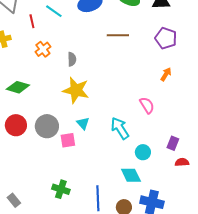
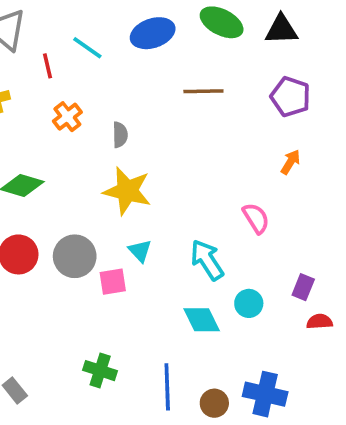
cyan diamond: (131, 175) -> (202, 320), moved

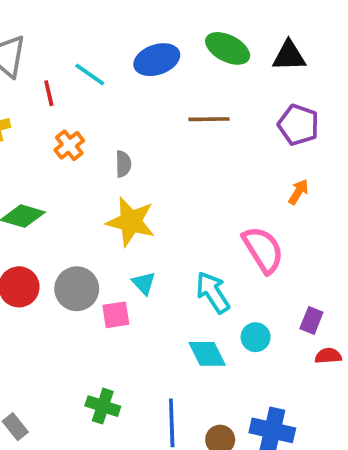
pink semicircle: (256, 218) -> (263, 250), size x1.5

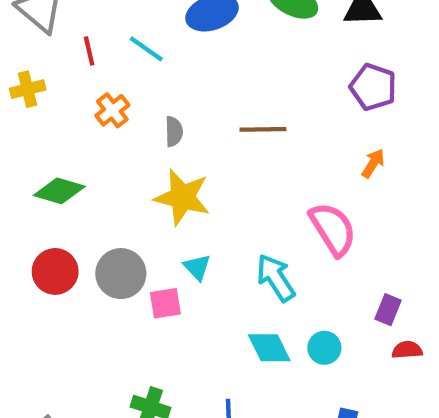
cyan line: (90, 75) -> (146, 49), moved
brown line: (209, 119) -> (263, 129), moved
cyan circle: (256, 337) -> (324, 348), moved

